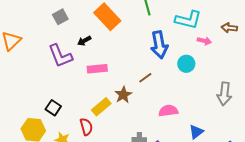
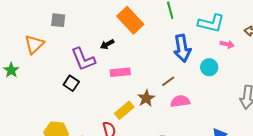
gray square: (60, 17) -> (58, 20), moved, turned 35
black square: (53, 108) -> (71, 83), moved
pink semicircle: (168, 111) -> (180, 101), moved

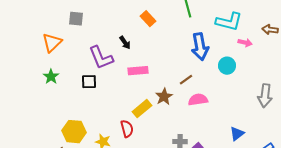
orange rectangle: (130, 20) -> (148, 19), size x0.6
black arrow: (107, 44) -> (125, 43), turned -96
green star: (11, 70) -> (51, 77), moved
black square: (71, 83) -> (89, 82), turned -35

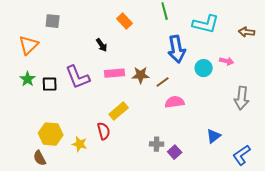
pink arrow: (245, 43) -> (227, 61), moved
purple L-shape: (101, 58) -> (78, 77), moved
black square: (89, 82) -> (50, 84), moved
brown star: (164, 97) -> (141, 75), moved, turned 30

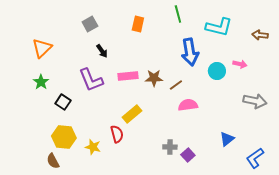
gray square: (53, 21) -> (90, 24), moved, turned -35
orange rectangle: (125, 21) -> (138, 24), turned 56
black arrow: (102, 45) -> (102, 51), moved
black square: (50, 84) -> (63, 102), moved, turned 35
gray arrow: (242, 98) -> (255, 101), turned -85

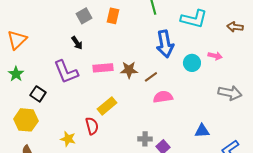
gray square: (90, 24) -> (84, 16), moved
yellow hexagon: (64, 137) -> (26, 120), moved
blue triangle: (227, 139) -> (202, 131), turned 35

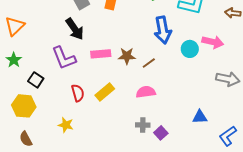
black arrow: (77, 43) -> (75, 29), size x1.6
pink arrow: (215, 56) -> (213, 42), size x1.5
pink semicircle: (163, 97) -> (146, 92), moved
red semicircle: (92, 126) -> (78, 93), moved

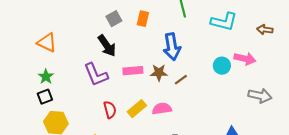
orange triangle: (15, 26) -> (47, 43), turned -50
blue arrow: (163, 30) -> (172, 47), moved
black square: (36, 80) -> (45, 97), moved, turned 35
pink semicircle: (146, 92) -> (162, 109), moved

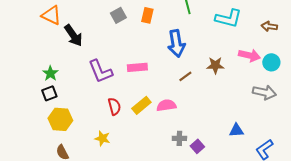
orange triangle: (47, 43) -> (51, 15), moved
black arrow: (107, 46) -> (73, 35), moved
cyan circle: (222, 66) -> (271, 62), moved
brown star: (159, 73) -> (215, 65), moved

